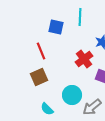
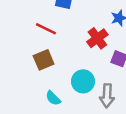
red line: (41, 51) -> (46, 29), turned -42
gray arrow: (92, 107) -> (107, 96), turned -48

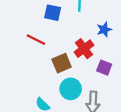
brown square: (44, 60) -> (62, 63), moved

